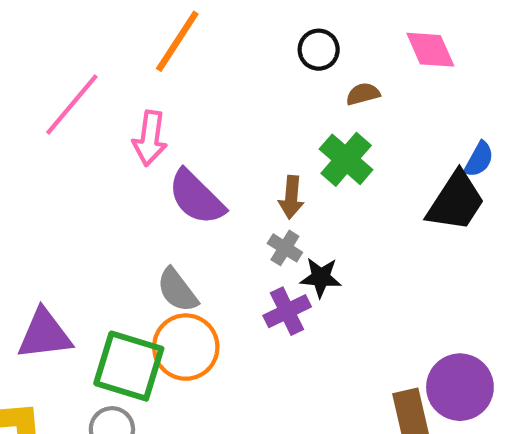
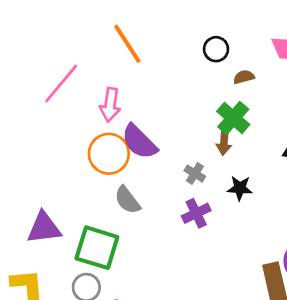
orange line: (177, 41) -> (127, 44), turned -66
brown arrow: (291, 197) -> (224, 142), moved
black star: (321, 277) -> (240, 188), moved
orange circle: (186, 347) -> (109, 154), moved

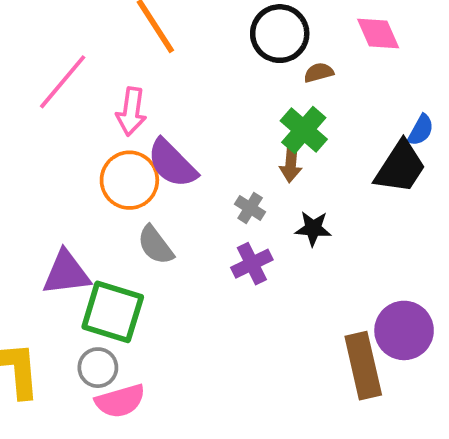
black circle: (216, 49) -> (280, 34), size x1.6
purple triangle: (44, 228) -> (66, 273), moved

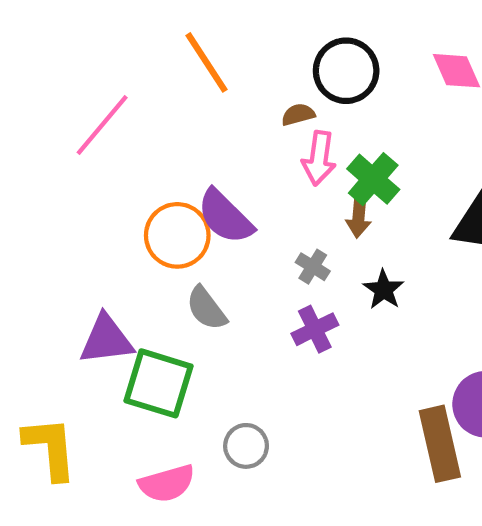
brown semicircle: (319, 73) -> (298, 115), moved
pink arrow: (131, 112) -> (319, 158), moved
black star: (313, 228) -> (384, 290), turned 30
gray circle: (98, 368) -> (246, 446), moved

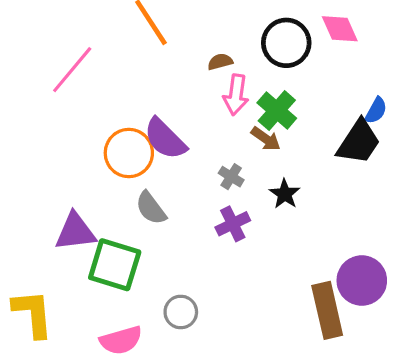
black circle: (346, 71) -> (286, 43), moved
brown arrow: (359, 217) -> (266, 139), turned -60

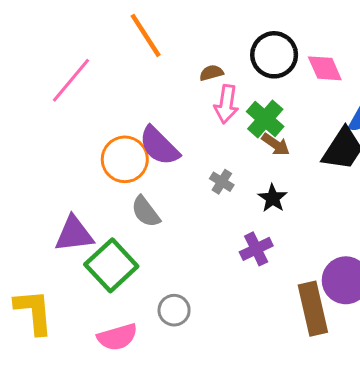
pink diamond: (340, 29) -> (325, 68), moved
brown arrow: (266, 139) -> (276, 144), moved
purple cross: (233, 224) -> (256, 249), moved
green square: (115, 265) -> (111, 265), turned 30

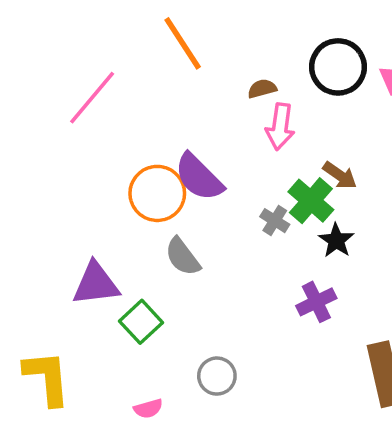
green cross: (265, 119) -> (311, 201), moved
green square: (111, 265) -> (141, 322), size x0.7
pink semicircle: (117, 337) -> (148, 409), size x0.6

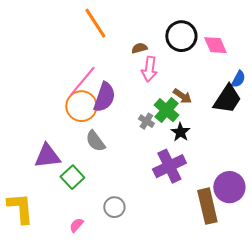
pink line: (92, 98) -> (82, 81), moved
purple semicircle: (199, 177) -> (104, 97), turned -116
purple cross: (316, 302) -> (169, 166), size x1.5
pink semicircle: (148, 409) -> (76, 225), turned 147

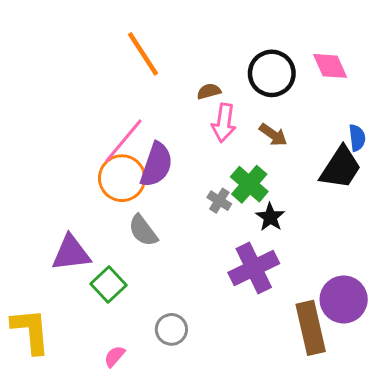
pink diamond: (215, 45) -> (330, 66), moved
blue semicircle: (238, 79) -> (357, 138), turned -36
brown arrow: (182, 96) -> (273, 135), moved

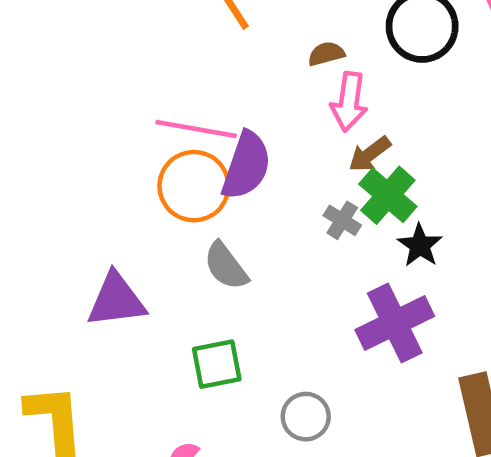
brown arrow: (273, 135) -> (370, 154), moved, turned 108
pink line: (124, 141) -> (196, 129), turned 60
green square: (109, 284) -> (217, 364), moved, turned 32
gray circle: (171, 329) -> (306, 417), moved

